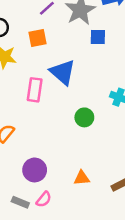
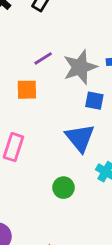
blue triangle: (63, 72) -> (80, 138), moved

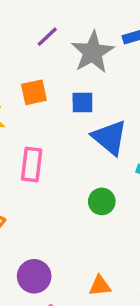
purple line: (43, 58) -> (47, 37), moved
blue square: (94, 101) -> (82, 102), moved

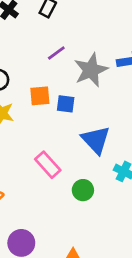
blue square: (82, 102) -> (66, 104), moved
pink rectangle: (32, 165) -> (48, 165), moved, turned -56

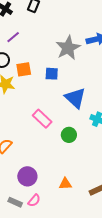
purple line: (56, 53) -> (13, 37), moved
orange square: (40, 96) -> (24, 69), moved

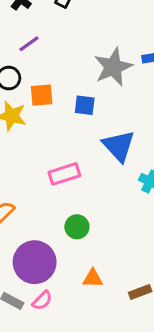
pink rectangle: (42, 119) -> (64, 174), turned -66
green circle: (69, 135) -> (77, 227), moved
purple circle: (27, 176) -> (35, 262), size x1.4

